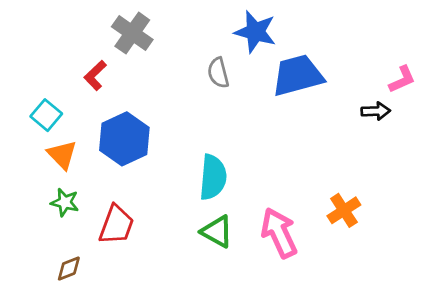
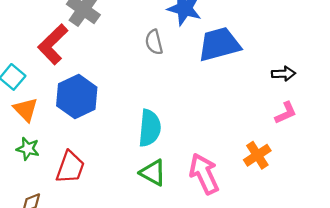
red L-shape: (95, 75) -> (53, 44), size x1.6
pink L-shape: (402, 79) -> (286, 113), moved

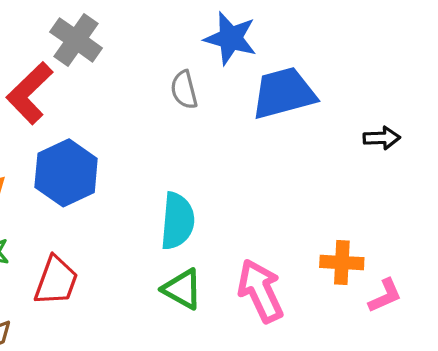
pink L-shape: (286, 113) -> (385, 296), moved
orange cross: (257, 155) -> (342, 263), turned 36

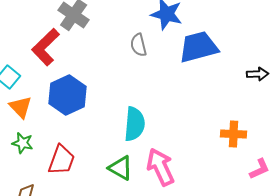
orange cross: (342, 263) -> (234, 134), moved
green triangle: (182, 289) -> (121, 168), moved
pink arrow: (260, 291) -> (161, 167), moved

